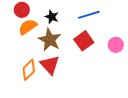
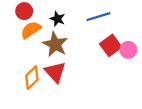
red square: (84, 41) -> (111, 45), moved

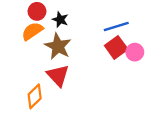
red circle: (24, 11) -> (37, 11), moved
blue line: (98, 17) -> (116, 27), moved
orange diamond: (32, 78) -> (35, 96), moved

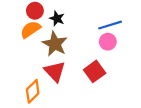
red square: (116, 47) -> (95, 71), moved
pink circle: (135, 52) -> (108, 42), moved

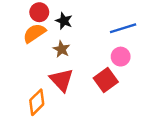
pink circle: (108, 42) -> (121, 57), moved
brown star: (55, 44) -> (61, 49), size x0.6

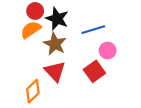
black star: (64, 21) -> (57, 19), size x1.5
blue line: (123, 28) -> (93, 30), moved
brown star: (61, 49) -> (55, 44), size x1.5

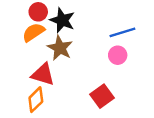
blue line: (93, 30) -> (122, 32), moved
red triangle: (55, 71) -> (43, 74), moved, turned -30
red square: (94, 71) -> (102, 96), moved

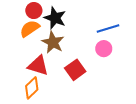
red square: (102, 96) -> (75, 70), moved

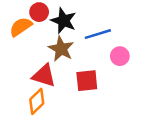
orange semicircle: (30, 29) -> (21, 27), moved
blue line: (108, 29) -> (98, 34), moved
red square: (75, 70) -> (87, 81), turned 30

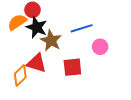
black star: (64, 21) -> (37, 27), moved
orange diamond: (37, 101) -> (20, 75), moved

